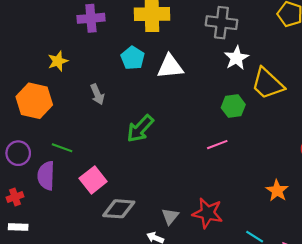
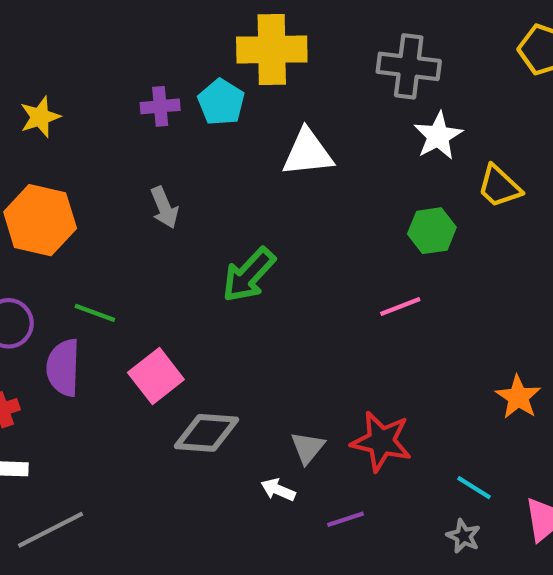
purple cross: (91, 18) -> (160, 106), moved, size x0.7
cyan pentagon: (133, 58) -> (221, 102), moved
yellow star: (58, 61) -> (40, 117), moved
yellow trapezoid: (267, 84) -> (499, 186), size x0.7

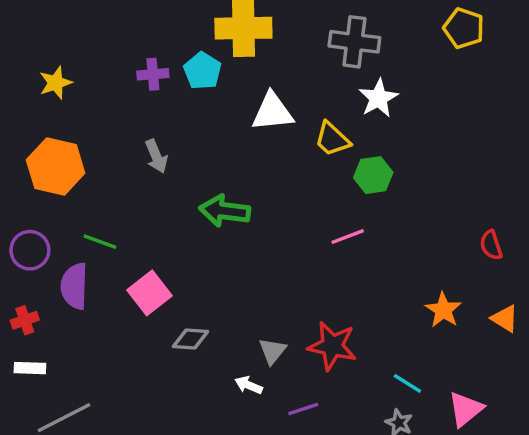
yellow trapezoid: (499, 186) -> (332, 139), moved
green arrow: (249, 275) -> (225, 211), turned 54
gray diamond: (206, 433) -> (190, 339), size x0.7

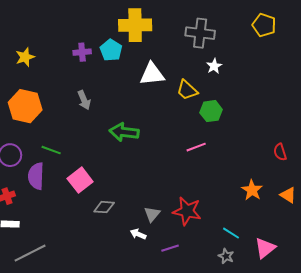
white star: (378, 98) -> (214, 66), size x0.7

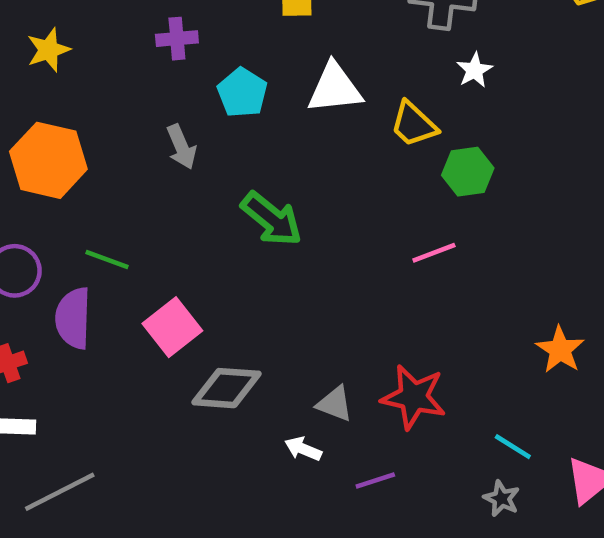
cyan pentagon: (111, 50) -> (242, 93), moved
green arrow: (124, 132) -> (272, 219), turned -148
gray diamond: (104, 207) -> (227, 388), size x1.4
gray triangle: (152, 214) -> (335, 404), turned -48

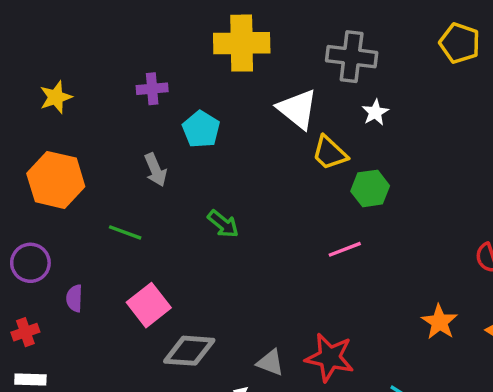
white triangle: (335, 88) -> (297, 109), moved, turned 45
green arrow: (272, 219) -> (223, 224), size x0.7
green line: (107, 260) -> (125, 232), moved
purple semicircle: (73, 318) -> (74, 298), size x0.6

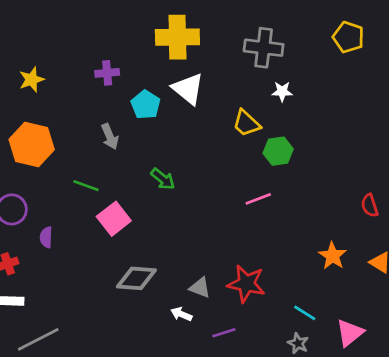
white triangle: (297, 109) -> (188, 89), moved
white star: (375, 112) -> (282, 91), turned 30
pink square: (149, 305) -> (114, 219), moved

